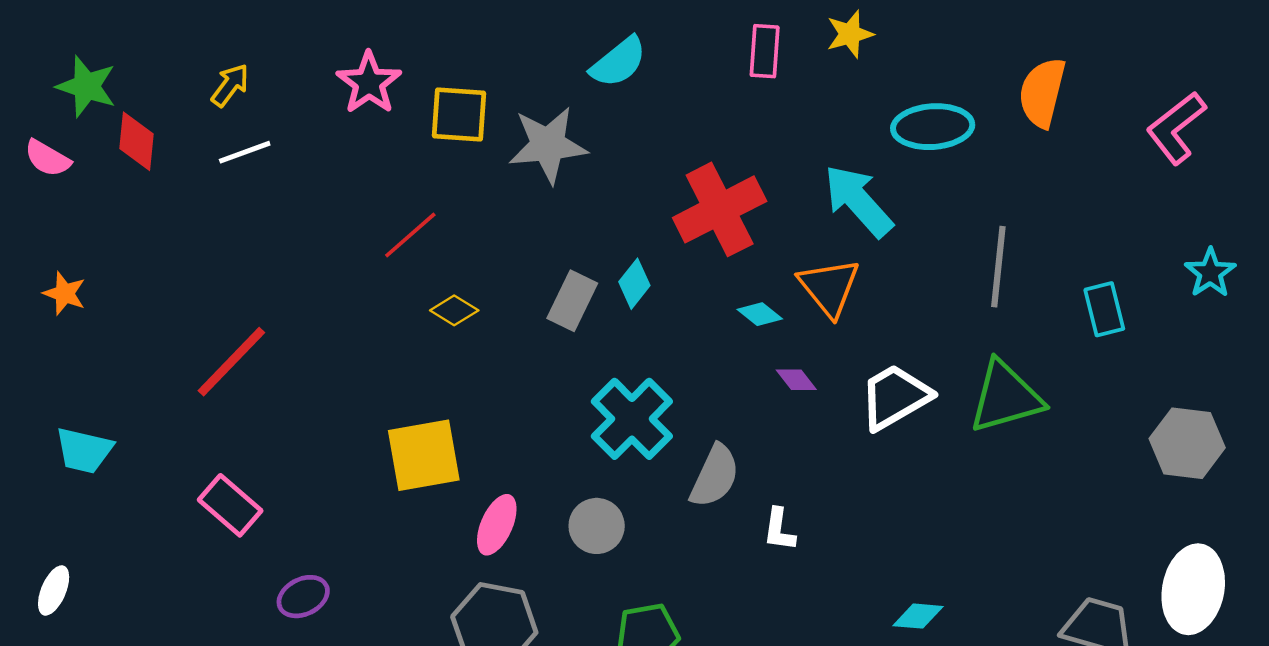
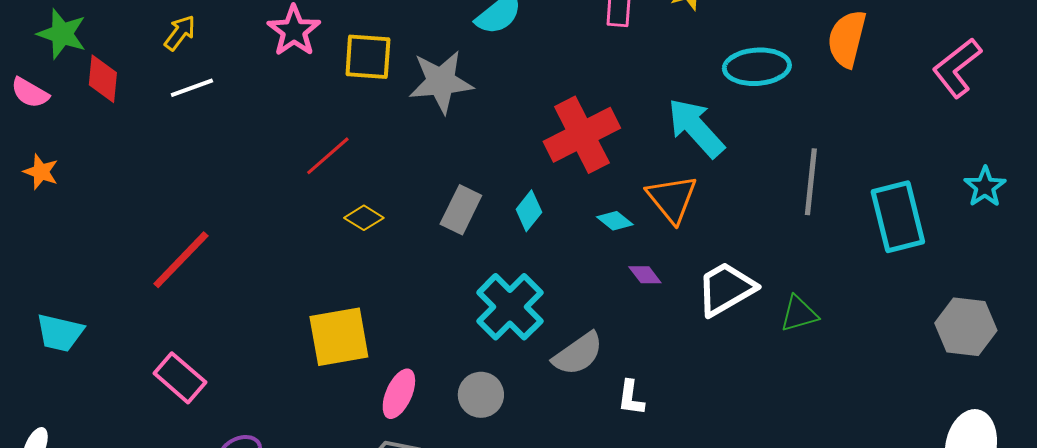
cyan diamond: (634, 284) -> (529, 211), moved
orange star: (65, 293) -> (41, 172), moved
cyan rectangle: (1104, 309) -> (898, 217), size x1.6
green triangle: (1006, 397) -> (799, 314), moved, size x0.6
gray semicircle: (715, 476) -> (578, 354), turned 30

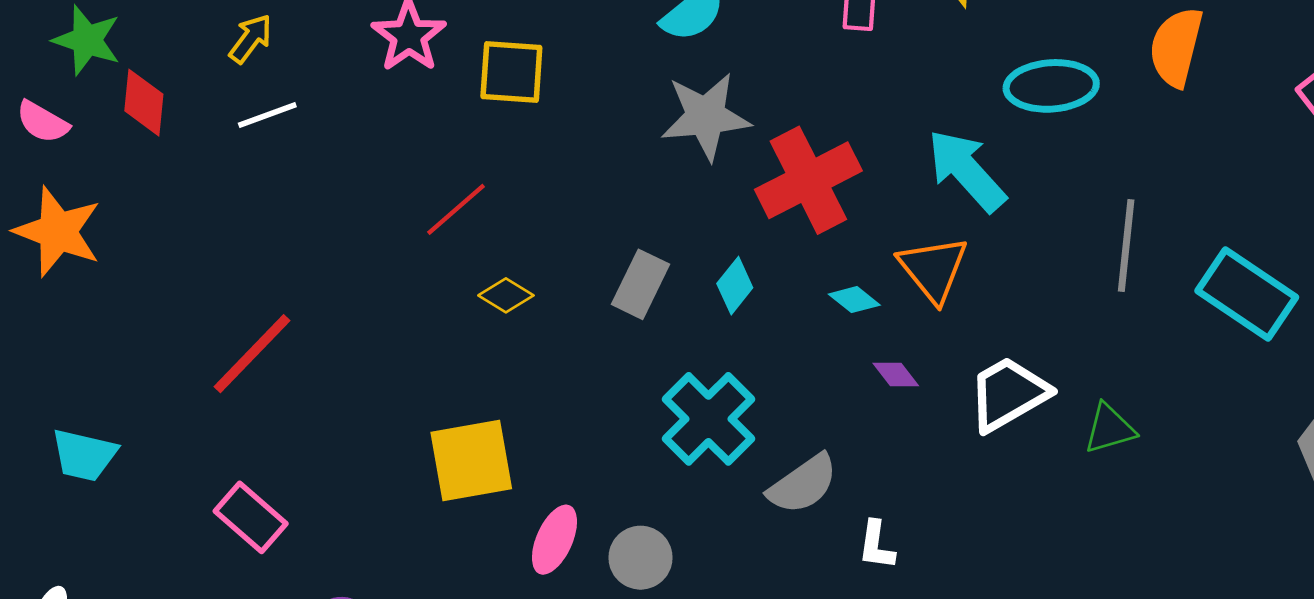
gray star: (441, 82) -> (706, 116), moved
orange star: (41, 172) -> (58, 232), size x1.8
cyan rectangle: (898, 217) -> (1247, 294), turned -42
gray circle: (481, 395) -> (641, 558), moved

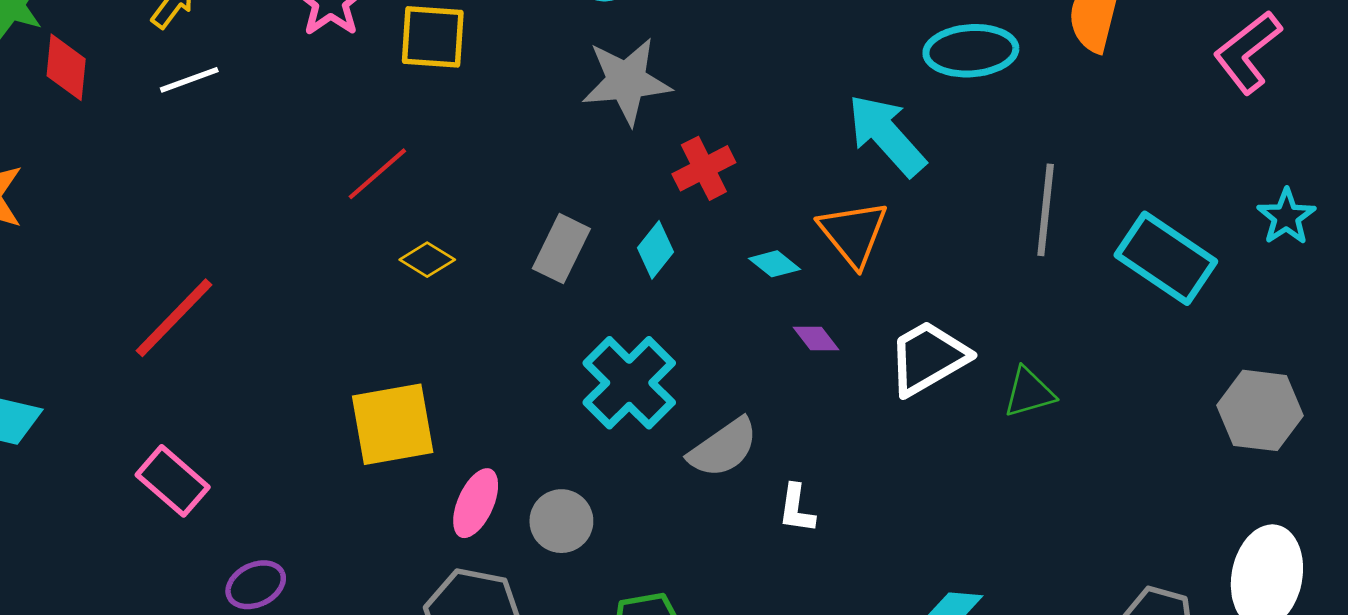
red cross: (808, 180) -> (704, 168), moved, size x0.6

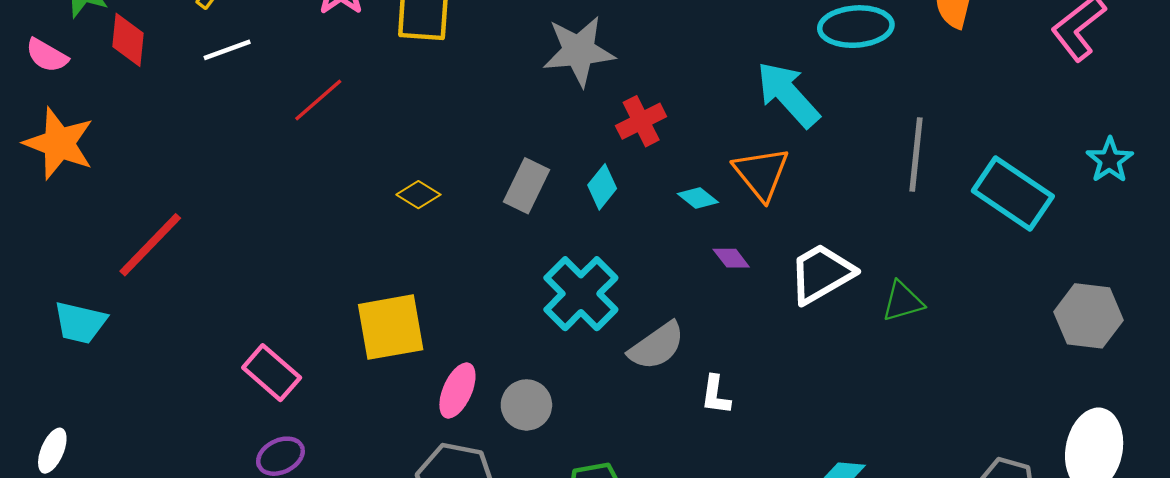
red line: (377, 174) -> (318, 100), moved
red line: (174, 318) -> (150, 245), moved
pink rectangle: (173, 481) -> (272, 373), moved

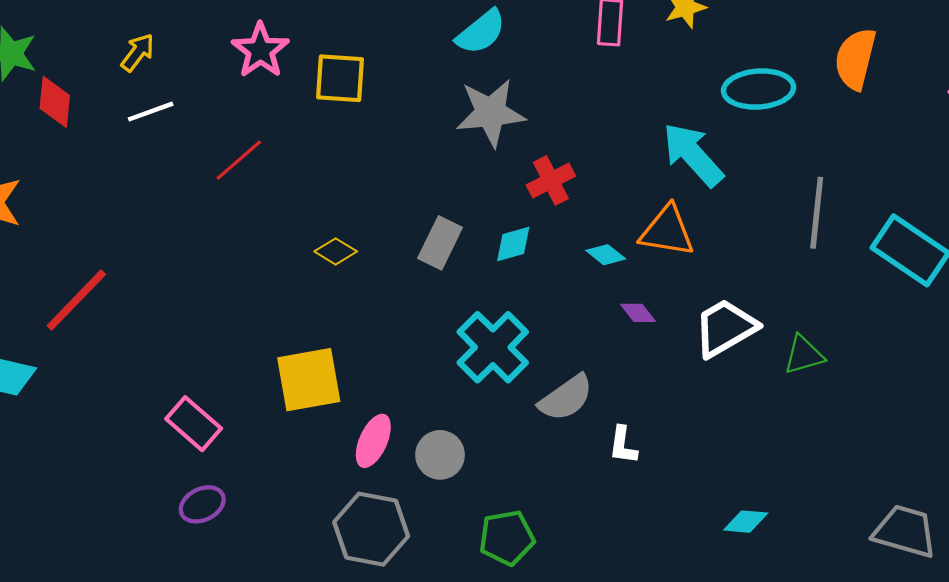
orange triangle: (761, 173) -> (667, 231), turned -42
cyan diamond: (602, 187) -> (513, 244), turned 36

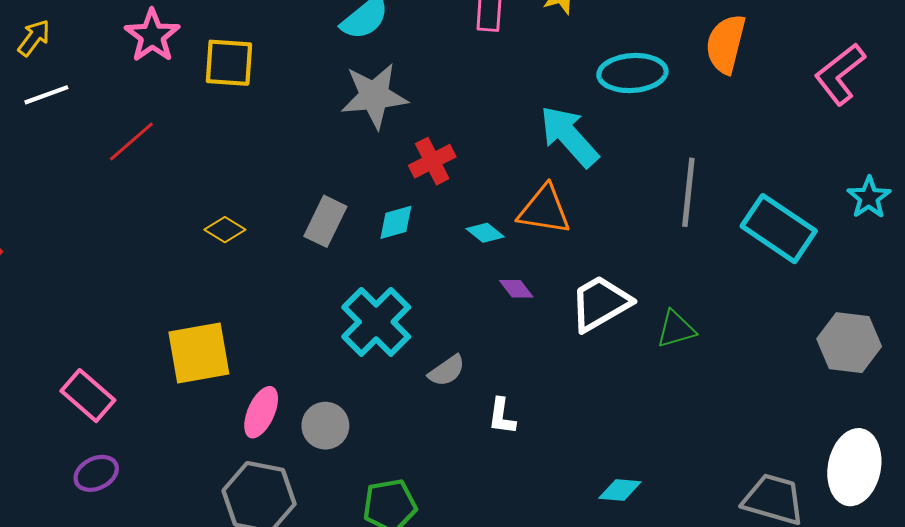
gray semicircle: (566, 398) -> (447, 371), size x0.7

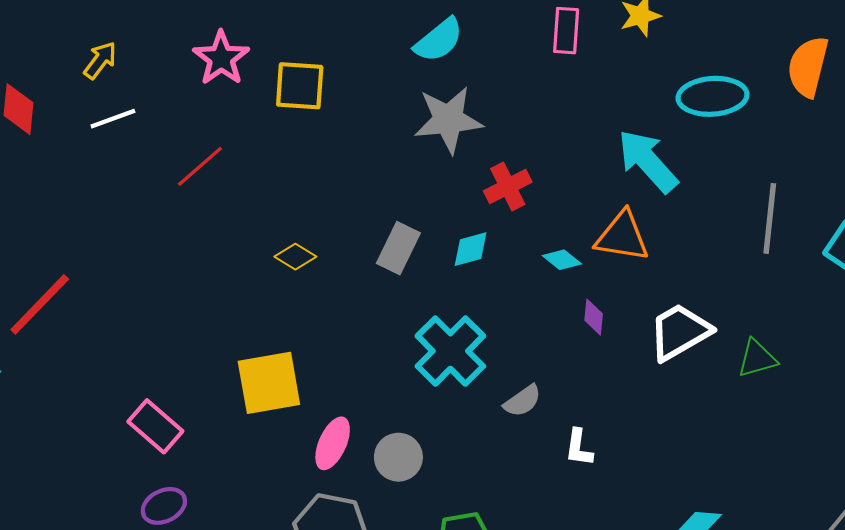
purple diamond: (516, 289) -> (594, 317), turned 44

